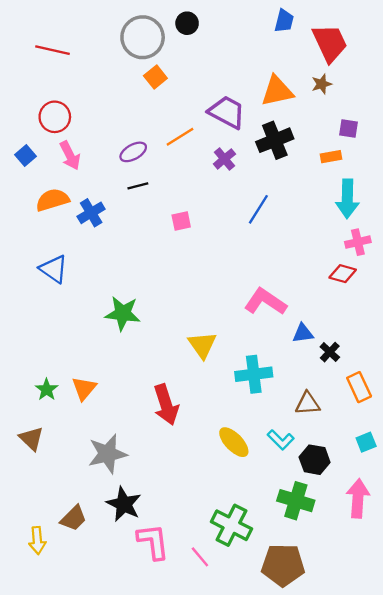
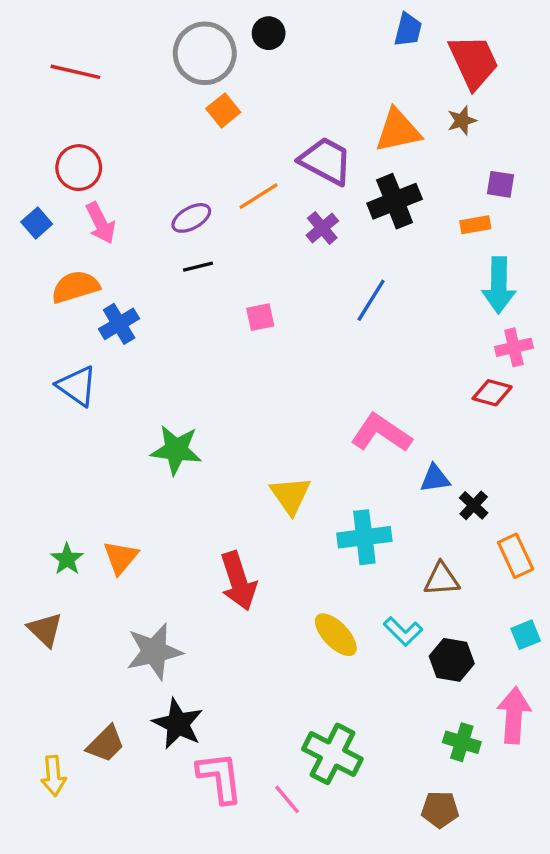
blue cross: (91, 213) -> (119, 324), moved
green cross: (296, 501) -> (462, 742), moved, size x0.7
brown pentagon: (283, 565) -> (440, 809), moved, size x0.6

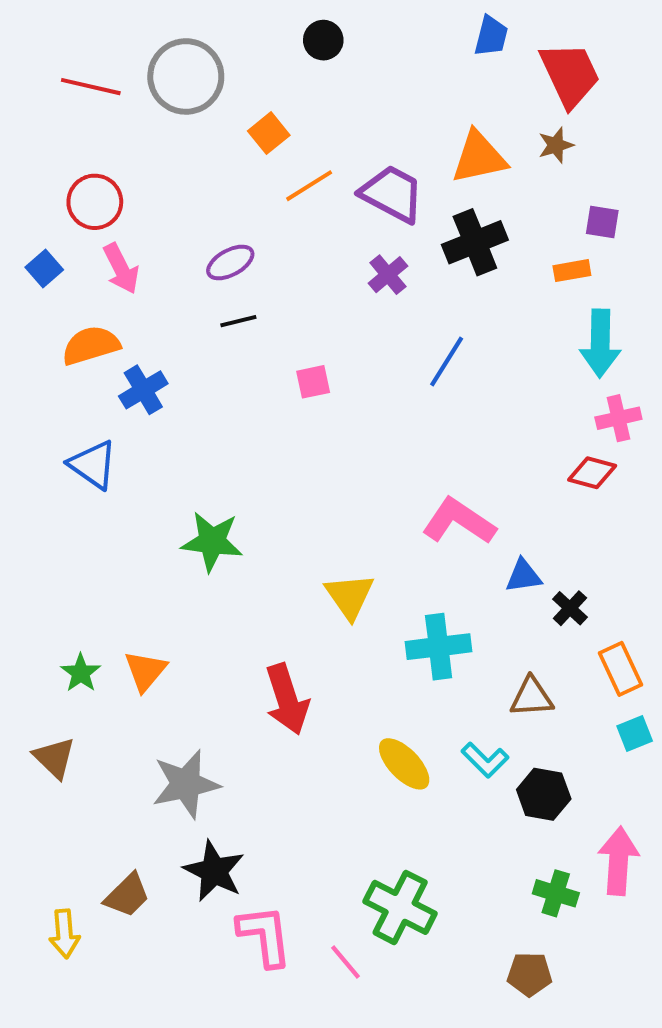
gray circle: (205, 53) -> (186, 76), moved
orange line: (258, 196) -> (309, 186), moved
cyan square: (526, 635) -> (635, 734), moved

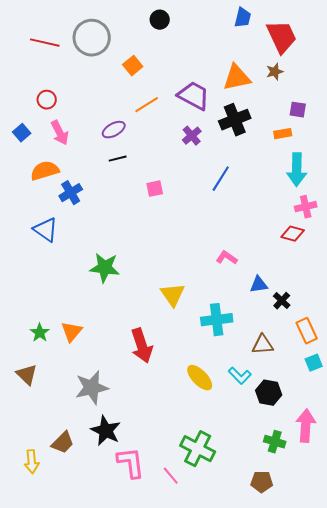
orange line: (309, 186) -> (147, 105), moved
red circle: (95, 202) -> (47, 100), size x0.7
pink L-shape: (459, 521) -> (227, 258), size x0.6

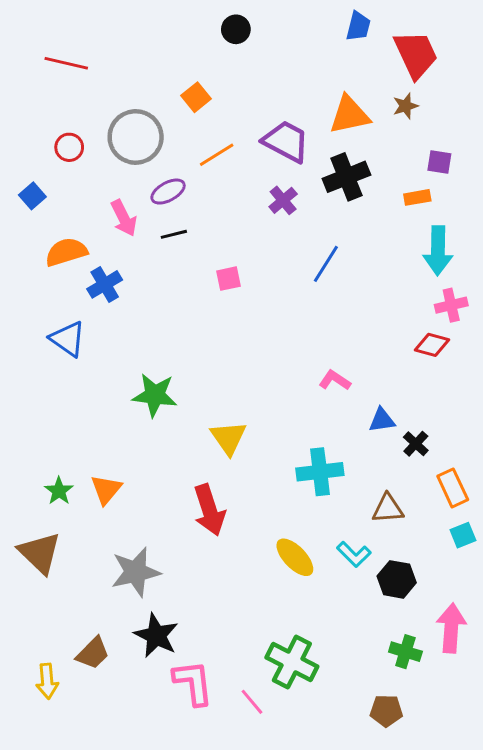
gray circle: (92, 38) -> (136, 137), moved
pink arrow: (60, 133) -> (124, 218), moved
yellow triangle: (173, 295) -> (228, 438), moved
brown triangle: (27, 375) -> (40, 553), size x1.4

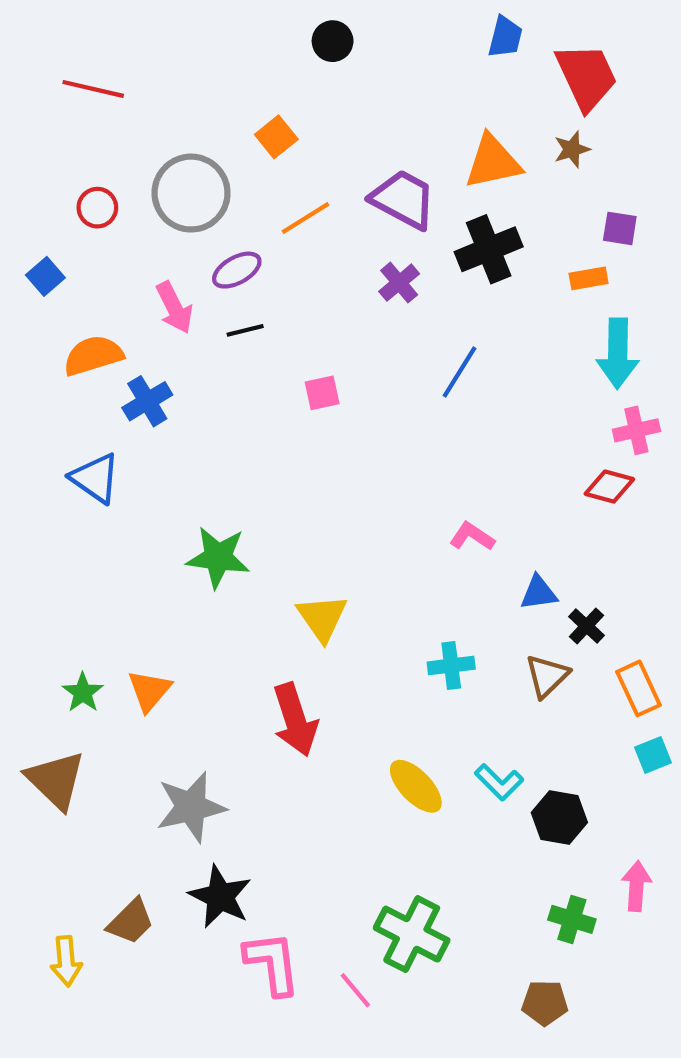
cyan cross: (320, 472) -> (451, 666), size x0.7
brown triangle: (388, 509) -> (547, 676), moved, turned -40
pink arrow: (451, 628) -> (636, 886), size x0.7

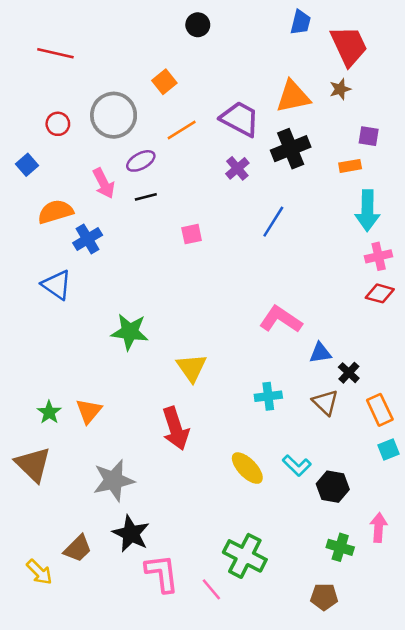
red diamond: (609, 487) -> (380, 293), moved
pink L-shape: (472, 536) -> (281, 319), size x1.6
brown triangle: (547, 676) -> (325, 402), turned -32
yellow arrow: (66, 961) -> (39, 572), turned -40

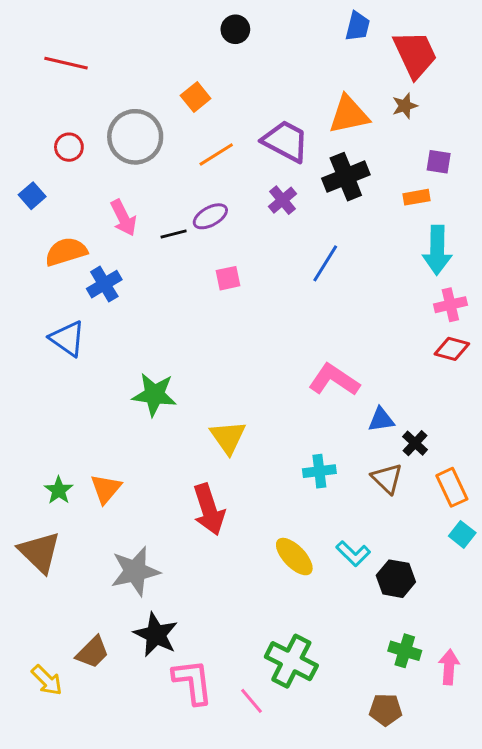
purple ellipse: (141, 161) -> (210, 216), moved
cyan square: (388, 449) -> (462, 534), turned -30
pink arrow: (379, 527) -> (449, 667), moved

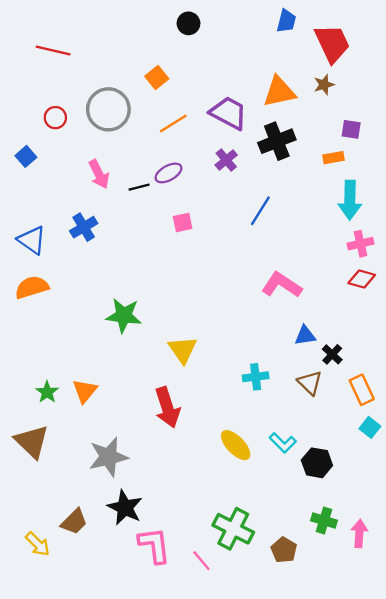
orange semicircle: (66, 252) -> (32, 287), moved
blue triangle: (67, 339) -> (32, 240), moved
pink L-shape: (334, 380) -> (282, 285), moved
brown pentagon: (386, 710) -> (284, 550), moved, turned 30

